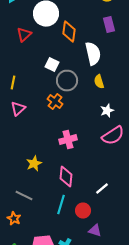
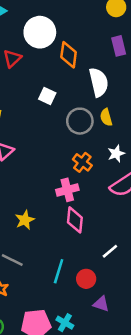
gray circle: (67, 81) -> (80, 121), moved
orange cross: (55, 102) -> (82, 162), moved
pink diamond: (66, 177) -> (75, 220), moved

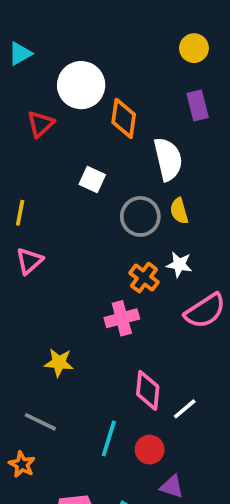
white star: (116, 154) -> (179, 265), moved, turned 30
yellow star: (25, 220) -> (59, 363), turned 30
pink diamond: (75, 220) -> (148, 390), moved

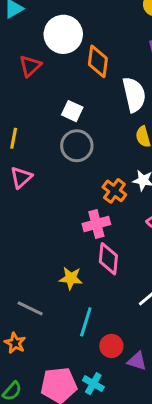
gray circle: (140, 216) -> (77, 146), moved
yellow star: (59, 363) -> (71, 278), moved
pink diamond: (148, 390) -> (108, 259), moved
red circle: (150, 450) -> (111, 346), moved

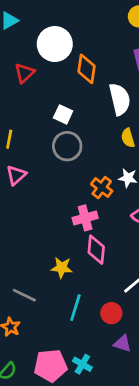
red circle: (111, 346) -> (111, 313), moved

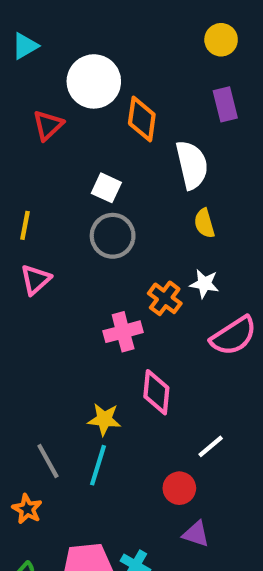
pink cross: (85, 218) -> (123, 332), moved
gray line: (24, 295) -> (48, 461), turned 35
cyan line: (75, 308) -> (98, 465), moved

